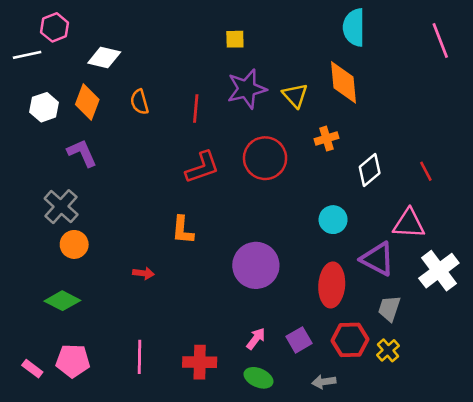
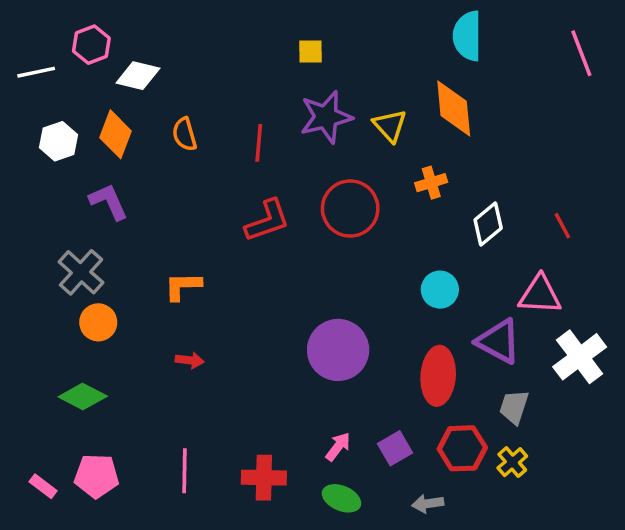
pink hexagon: (55, 27) -> (91, 45), moved
orange L-shape: (183, 230) -> (183, 286), moved, turned 84

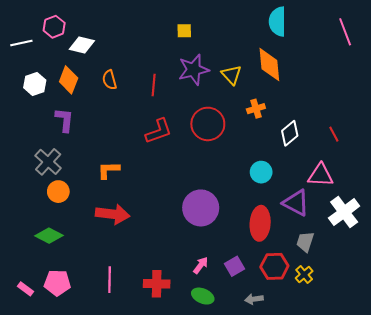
purple L-shape: (109, 202) -> (64, 120), turned 30
red arrow: (190, 360) -> (113, 214), size x2.0

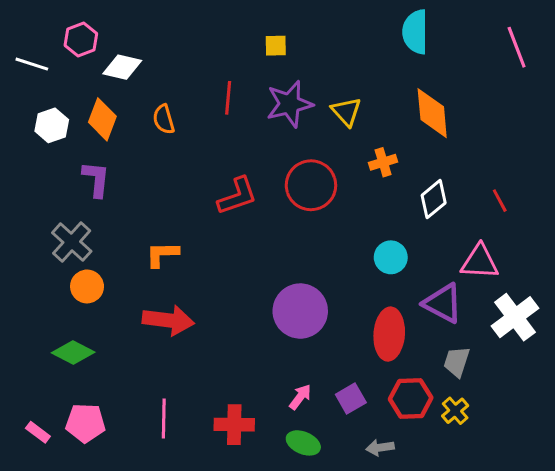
white line: (21, 43) -> (32, 64), turned 30
orange diamond: (269, 65) -> (432, 113), moved
red line: (154, 85) -> (228, 98), moved

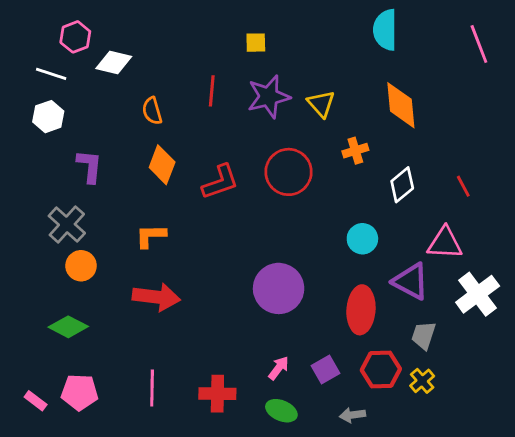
white line: (32, 64) -> (51, 74), moved
orange diamond: (102, 119) -> (162, 165), moved

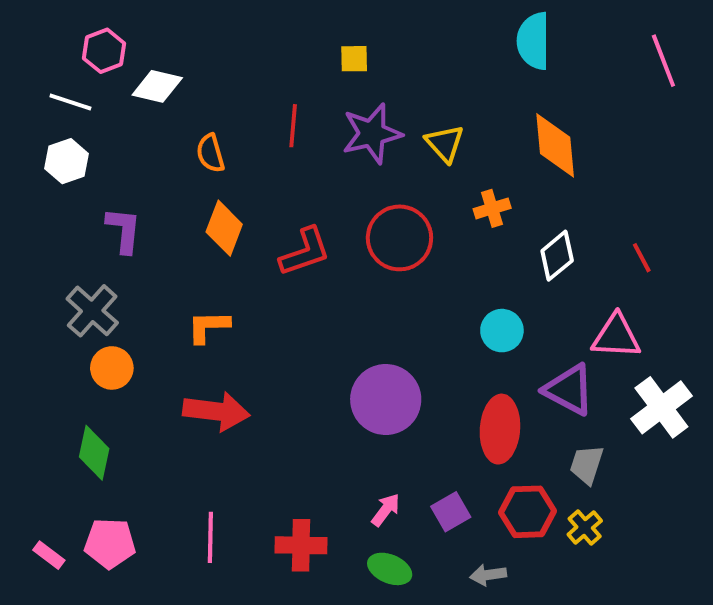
green diamond: (68, 327) -> (94, 453), turned 75

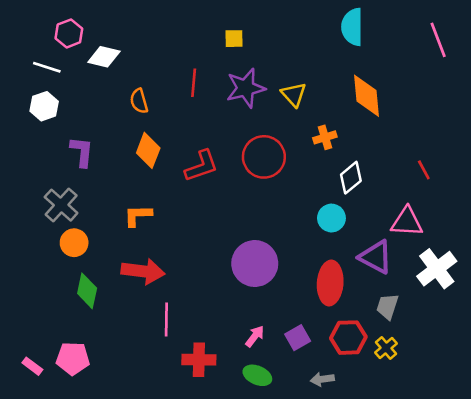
white diamond: (557, 256) -> (351, 178), moved
green diamond: (94, 453) -> (87, 291), moved
pink line: (210, 537) -> (166, 319), moved

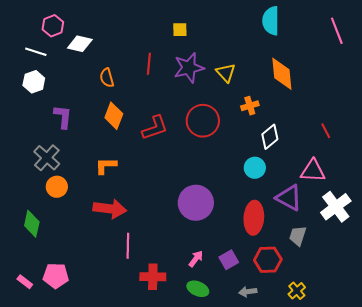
green diamond: (87, 291) -> (32, 224), moved
yellow cross: (386, 348) -> (297, 291), moved

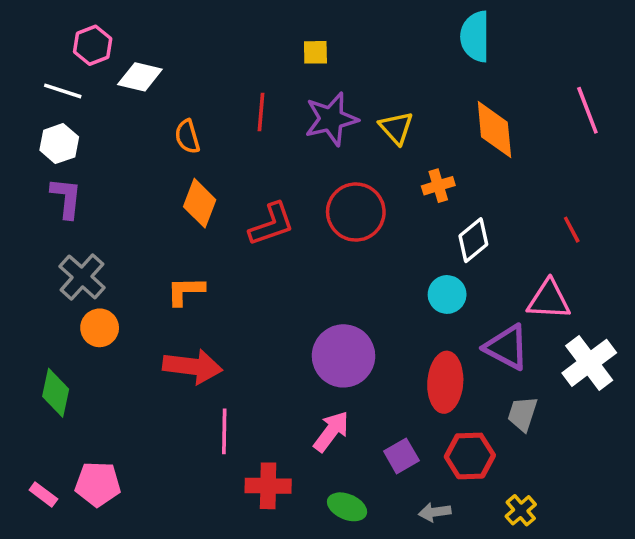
pink line: (337, 31) -> (587, 110), moved
purple L-shape: (63, 117) -> (66, 198), moved
pink arrow: (196, 259) -> (331, 431), moved, size x1.4

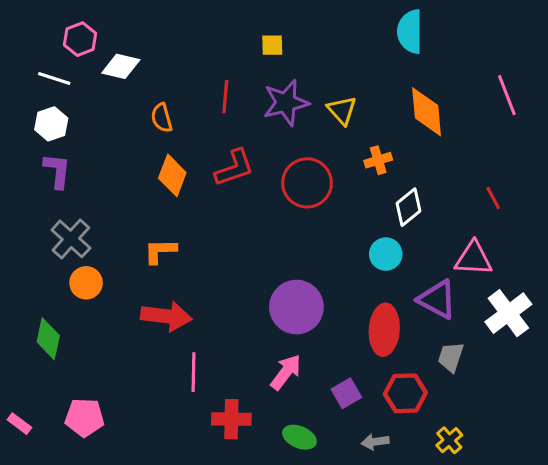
red L-shape: (272, 224) -> (234, 168), moved
pink rectangle: (43, 495) -> (19, 424), moved

